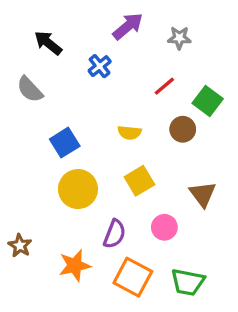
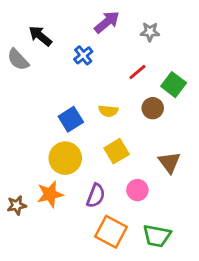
gray semicircle: (30, 89) -> (18, 60), moved
blue square: (65, 143) -> (71, 119), moved
brown star: (20, 246) -> (17, 205), turned 30
orange star: (75, 265) -> (50, 194), moved

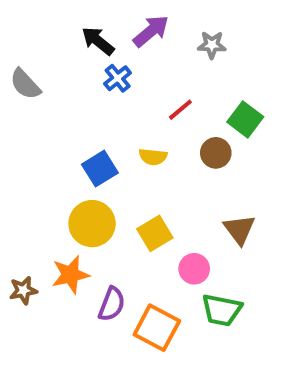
black arrow: (40, 36) -> (98, 41), moved
red line: (137, 72) -> (180, 110), moved
yellow square: (117, 151) -> (155, 233), moved
purple semicircle: (96, 196) -> (112, 304), moved
green trapezoid: (157, 236) -> (222, 310), moved

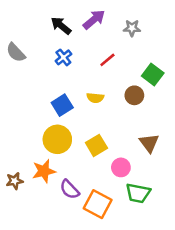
blue cross: (118, 78) -> (63, 57), moved
red line: (180, 110) -> (107, 60), moved
purple semicircle: (112, 304) -> (70, 189), turned 115

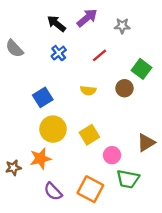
blue square: (62, 105) -> (43, 97), moved
brown triangle: (149, 143) -> (146, 143), moved, turned 36
purple semicircle: (70, 189) -> (53, 191), moved

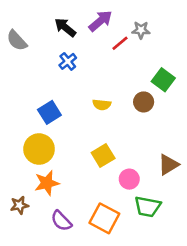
gray semicircle: (14, 49) -> (17, 41), moved
red line: (100, 55) -> (120, 43), moved
yellow circle: (53, 129) -> (39, 149), moved
brown star: (13, 168) -> (19, 205), moved

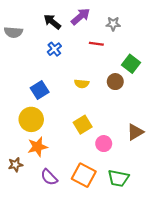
gray semicircle: (17, 41) -> (13, 32), turned -42
red line: (120, 43) -> (96, 44), moved, turned 48
green trapezoid: (148, 207) -> (118, 178), moved

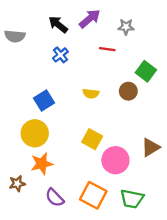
yellow square: (83, 125) -> (92, 139), turned -30
pink circle: (104, 144) -> (115, 160), size x1.5

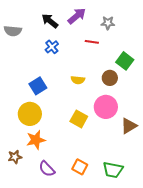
pink circle: (115, 160) -> (106, 107), moved
orange square: (93, 195) -> (80, 167), size x0.7

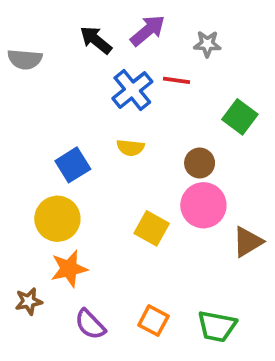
blue cross: (52, 47) -> (132, 90), moved, size x1.5
brown circle: (110, 78) -> (200, 163), moved
yellow semicircle: (78, 80) -> (130, 148), moved

